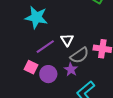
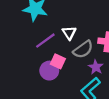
pink square: (31, 67) -> (58, 61), moved
purple star: (71, 69) -> (96, 67), moved

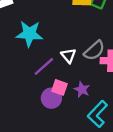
gray semicircle: (83, 49) -> (94, 50), moved
purple star: (96, 67) -> (82, 89), moved

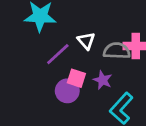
gray semicircle: (94, 50) -> (117, 51), moved, turned -135

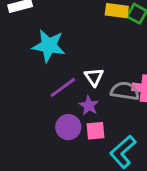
pink square: (76, 78) -> (96, 131), moved, turned -30
purple star: (103, 80) -> (89, 106), moved

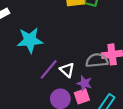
white triangle: (94, 77) -> (67, 70), moved
purple star: (89, 106) -> (84, 83), moved

